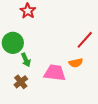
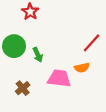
green arrow: (26, 60) -> (38, 55), moved

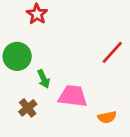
green arrow: (38, 55) -> (44, 79), moved
orange semicircle: (82, 68) -> (107, 117), moved

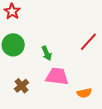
red star: (37, 14) -> (12, 11), moved
green arrow: (44, 79) -> (47, 53), moved

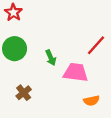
pink trapezoid: (57, 76) -> (76, 72), moved

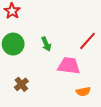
green arrow: (51, 58) -> (46, 44), moved

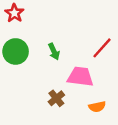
brown cross: (21, 84) -> (56, 98), moved

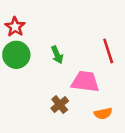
red star: (14, 13) -> (15, 27), moved
red line: (102, 48) -> (108, 51), turned -60

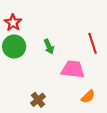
brown cross: (60, 105) -> (38, 100), moved
orange semicircle: (103, 113) -> (88, 97), turned -32

